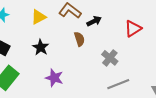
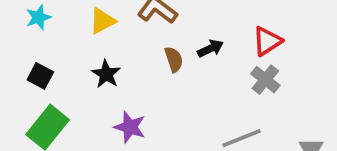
black arrow: (94, 21) -> (210, 48), moved
gray cross: (110, 58) -> (265, 80), moved

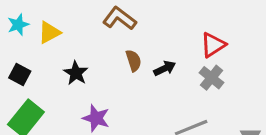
yellow triangle: (102, 21) -> (49, 32), moved
black arrow: (210, 48) -> (165, 68), moved

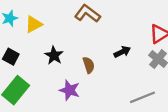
brown semicircle: (133, 61) -> (89, 65), moved

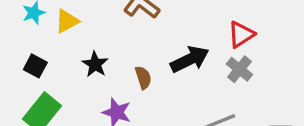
black arrow: (122, 52) -> (190, 59), size x1.6

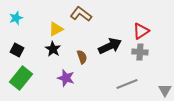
yellow triangle: (67, 21) -> (56, 29), moved
gray cross: (239, 69) -> (140, 52), turned -35

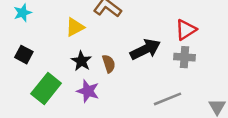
black star: (53, 49) -> (81, 61), moved
green rectangle: (21, 78) -> (46, 88), moved

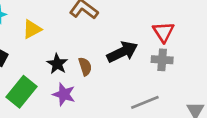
yellow triangle: (75, 27) -> (32, 29), moved
red triangle: (186, 30) -> (163, 32), turned -30

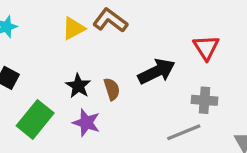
yellow triangle: (32, 29) -> (73, 28), moved
gray cross: (162, 60) -> (205, 100), moved

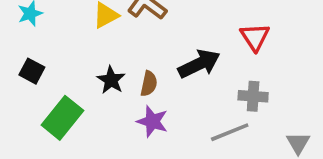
brown semicircle: (112, 89) -> (149, 84), turned 30
purple star: (86, 123) -> (152, 121), moved

